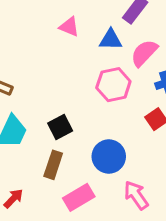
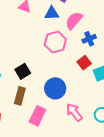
pink rectangle: (79, 197) -> (37, 116), turned -30

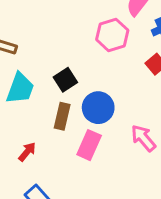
blue circle: (55, 88) -> (98, 108), moved

